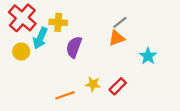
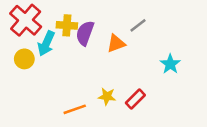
orange triangle: (117, 38) -> (116, 43), moved
purple semicircle: (74, 47) -> (85, 33), moved

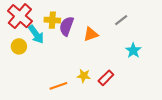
gray line: (138, 25) -> (121, 20), moved
cyan arrow: (46, 43) -> (36, 34), turned -60

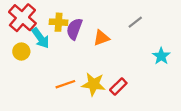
cyan star: (133, 50) -> (161, 56), moved
yellow star: (84, 76) -> (94, 84), size x1.5
orange line: (58, 86) -> (65, 84), moved

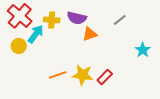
purple semicircle: (74, 29) -> (77, 18), moved, turned -96
cyan arrow: (40, 38) -> (36, 34), turned -108

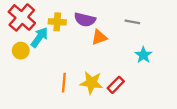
gray line: (120, 20) -> (132, 22), turned 48
cyan star: (143, 50) -> (143, 55), moved
orange line: (58, 75) -> (64, 83), turned -66

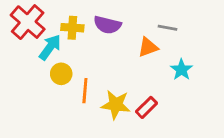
orange triangle: (99, 37) -> (148, 47), moved
yellow circle: (21, 51) -> (61, 74), moved
orange line: (64, 83) -> (85, 91), moved

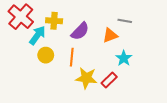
purple semicircle: (107, 25) -> (80, 31), moved, turned -60
cyan star: (181, 70) -> (124, 58), moved
orange line: (85, 91) -> (72, 57), moved

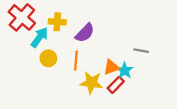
gray line: (125, 21) -> (141, 51), moved
orange triangle: (110, 35) -> (111, 67), moved
cyan star: (124, 58) -> (125, 70), moved

